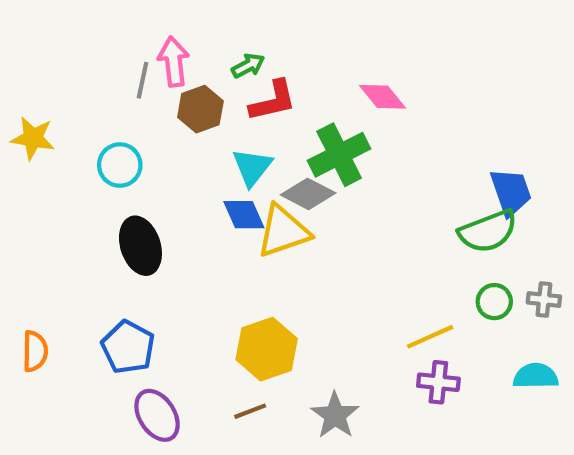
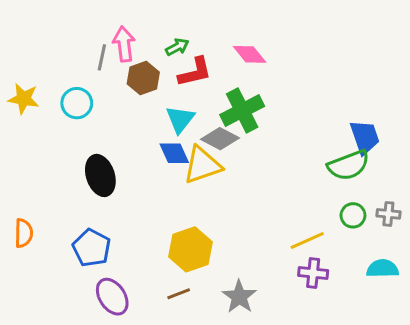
pink diamond: (383, 97) -> (250, 54), moved
cyan circle: (120, 165) -> (77, 103), moved
orange semicircle: (35, 351) -> (24, 233), moved

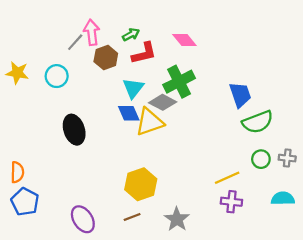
gray line: (102, 57) -> (75, 42), turned 30
blue trapezoid: (365, 137) -> (240, 95), moved
blue pentagon: (92, 248) -> (25, 202), moved

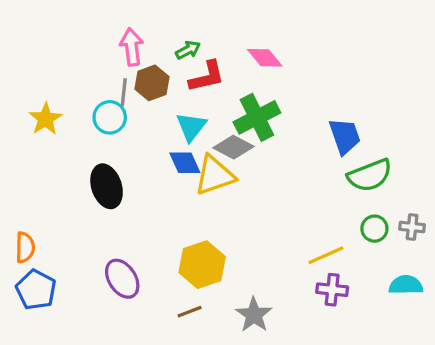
gray line: (75, 42) -> (124, 92), moved, turned -36
yellow star: (17, 73) -> (45, 119), moved, turned 30
cyan circle: (57, 76) -> (110, 117), moved
purple ellipse: (83, 219) -> (122, 279), moved

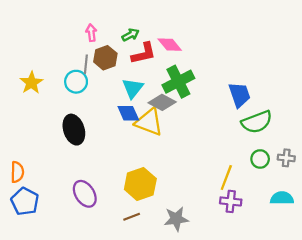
pink arrow: (132, 47) -> (91, 33), size x0.7
pink diamond: (265, 58) -> (170, 45), moved
yellow triangle: (215, 175) -> (149, 122), turned 40
yellow line: (326, 255) -> (226, 177), turned -45
gray star: (254, 315) -> (176, 219), turned 30

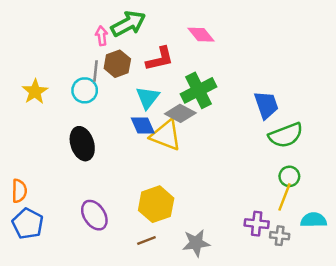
green arrow: (131, 35) -> (128, 24), moved, size x1.8
pink diamond: (170, 45) -> (201, 35), moved
gray cross: (286, 158) -> (280, 236), moved
yellow line: (226, 177) -> (285, 197), moved

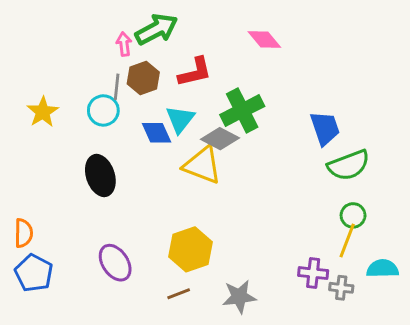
pink diamond: (201, 35) -> (264, 40), moved
blue diamond: (143, 125) -> (157, 133), moved

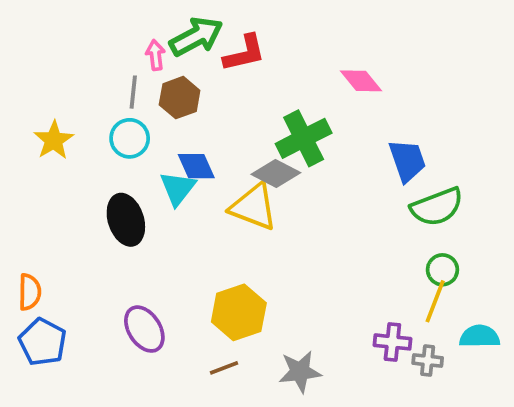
pink diamond: (264, 40) -> (361, 81), moved
red L-shape: (195, 72) -> (244, 53), moved
gray line: (117, 87) -> (133, 92), moved
cyan triangle: (180, 119) -> (178, 188), moved

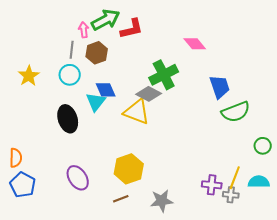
green circle: (442, 270) -> (263, 146), moved
yellow line: (435, 301) -> (235, 178), moved

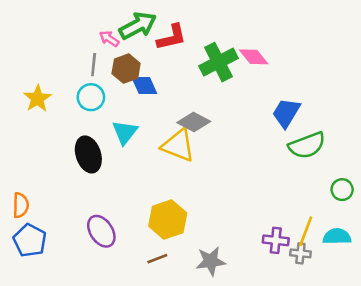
pink arrow: (84, 30) -> (109, 39), turned -49
green cross: (164, 75) -> (218, 62), moved
blue trapezoid: (220, 87) -> (286, 113), turned -130
blue diamond: (106, 90) -> (144, 85), moved

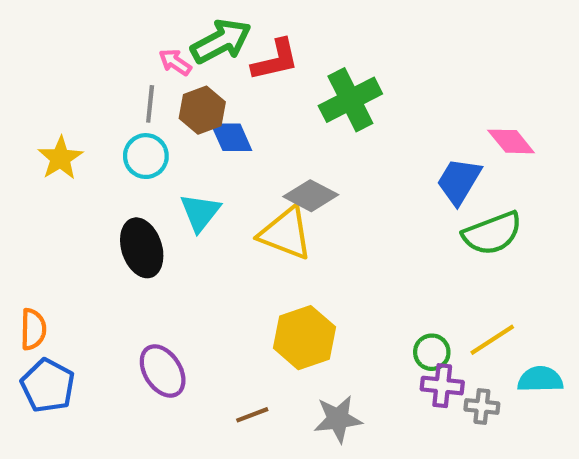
pink diamond: (254, 57) -> (511, 141), moved
green circle: (342, 190) -> (432, 352), moved
yellow hexagon: (168, 220) -> (304, 338), moved
yellow line: (306, 231) -> (492, 340), moved, turned 36

